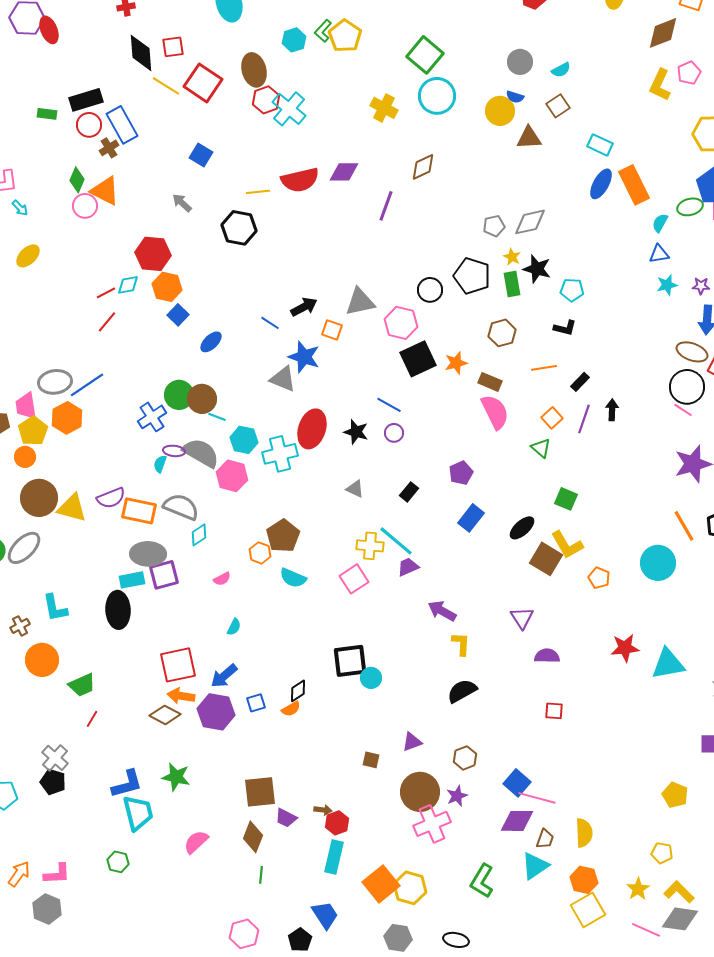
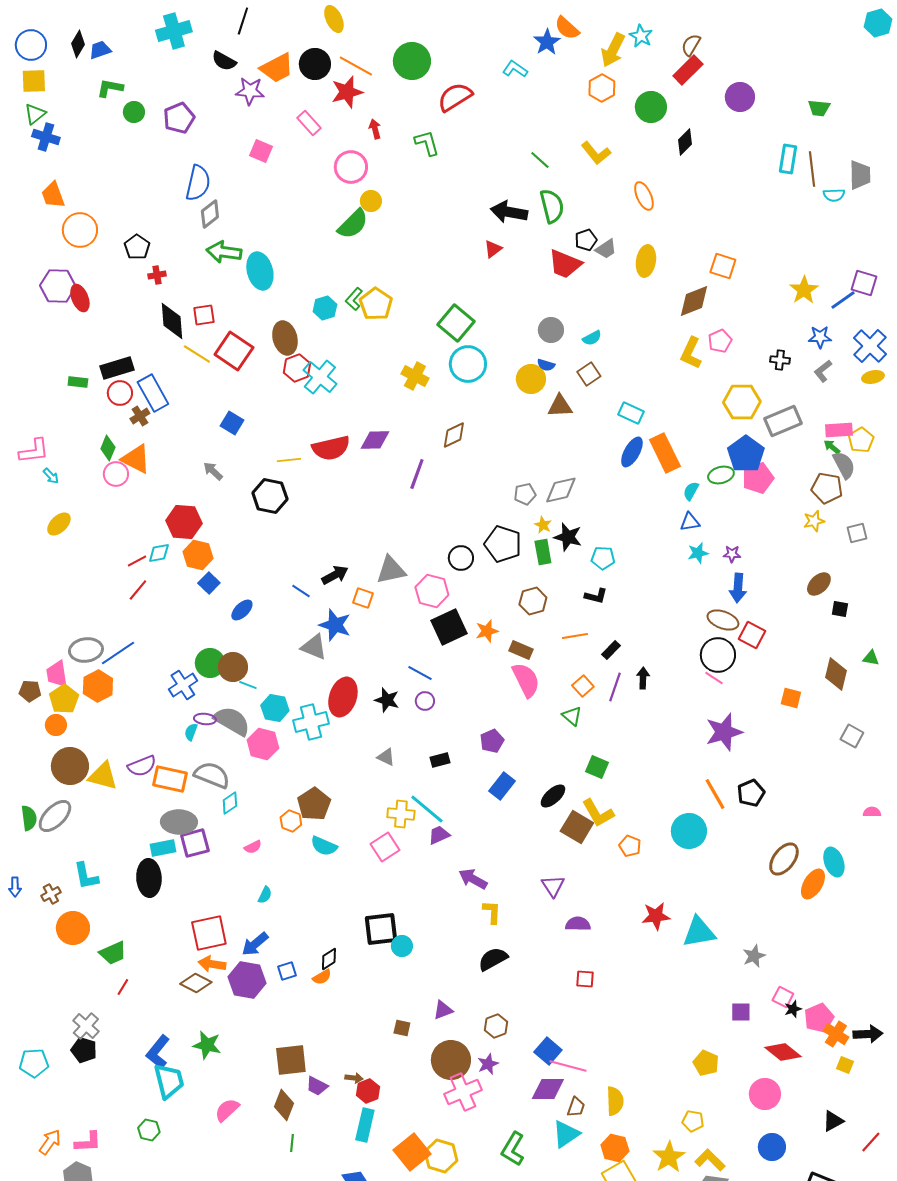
black rectangle: (409, 492) -> (440, 760), turned 36
blue L-shape: (127, 784) -> (158, 1052), turned 144
yellow star: (638, 889) -> (669, 1157), size x1.4

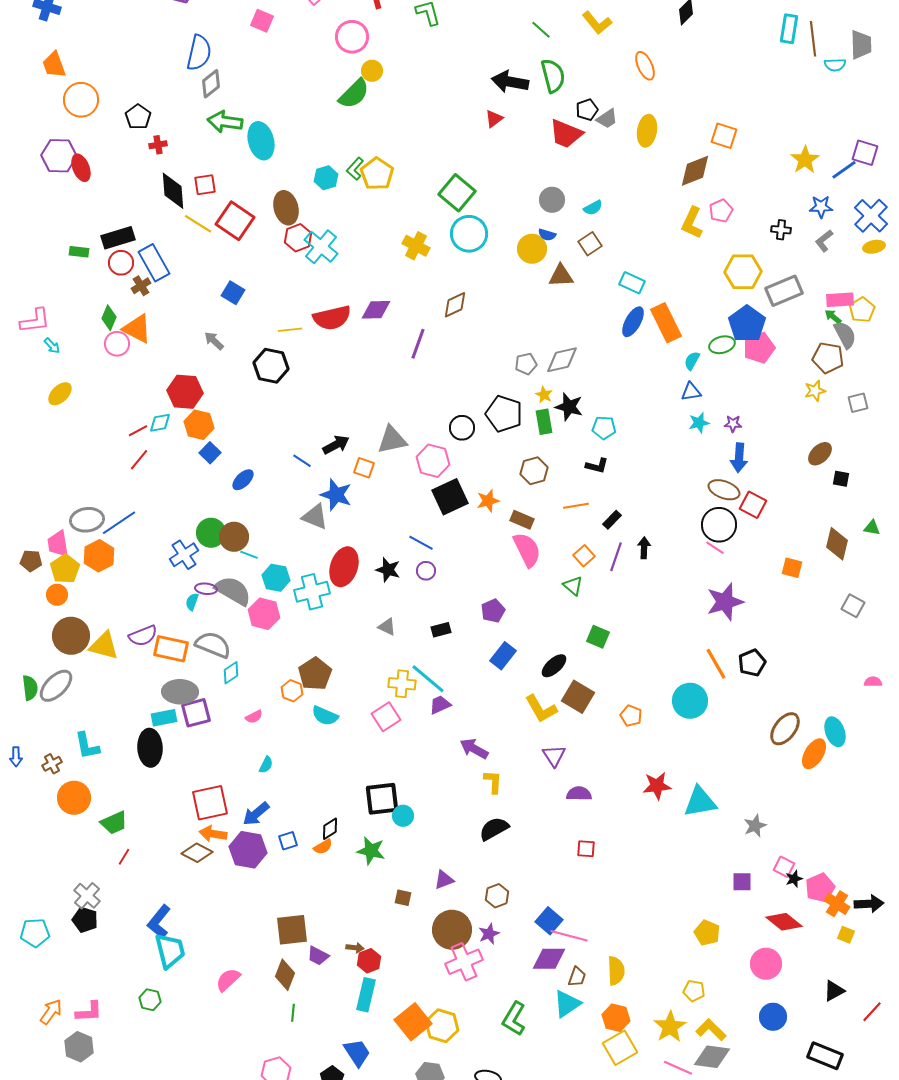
yellow L-shape: (598, 813) -> (541, 709), moved
green star: (207, 1045) -> (371, 851), moved

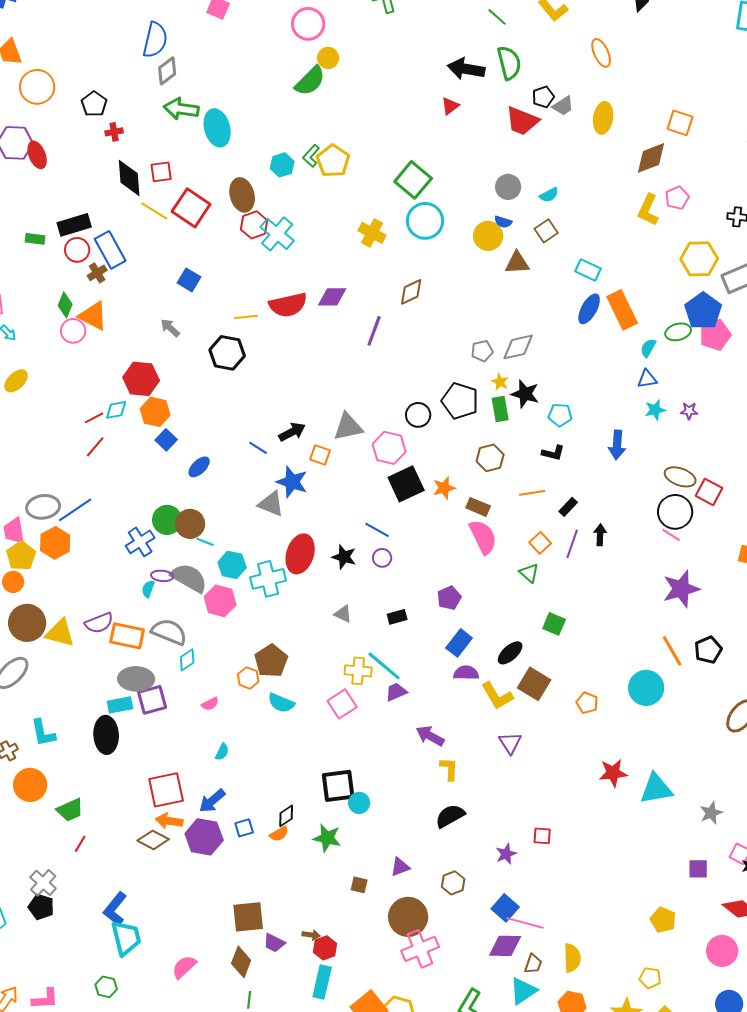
blue arrow: (739, 458) -> (617, 445), moved
purple semicircle: (579, 794) -> (466, 673), moved
purple star: (489, 934) -> (506, 854), moved

